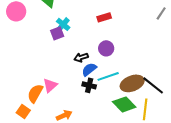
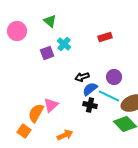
purple square: (57, 33) -> (47, 53), moved
purple circle: (106, 48) -> (114, 77), moved
cyan line: (108, 76) -> (109, 96), turned 45

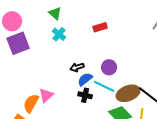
green triangle: (50, 21) -> (55, 13), moved
purple square: (47, 53) -> (18, 43), moved, size x1.6

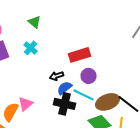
red rectangle: (100, 27) -> (80, 55), moved, size x1.5
cyan cross: (59, 34) -> (30, 48), moved
black cross: (85, 95) -> (64, 104), size x1.5

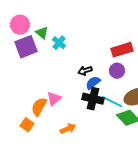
green triangle: (34, 22) -> (42, 33), moved
red rectangle: (80, 55) -> (122, 50), moved
cyan line: (84, 95) -> (112, 102), moved

